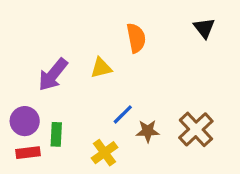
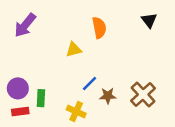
purple arrow: (53, 75) -> (25, 25), moved
yellow cross: (104, 153) -> (76, 112), turned -30

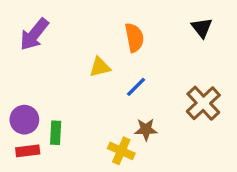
blue line: (90, 84) -> (136, 87), moved
brown cross: (143, 94) -> (203, 103), moved
yellow cross: (76, 112) -> (121, 151), moved

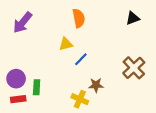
black triangle: (202, 28) -> (133, 18), turned 48
orange semicircle: (134, 38) -> (79, 18), moved
blue line: (136, 87) -> (81, 59), moved

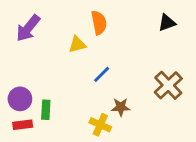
yellow triangle: (66, 44) -> (77, 44), moved

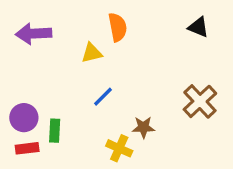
black triangle: (167, 23) -> (198, 27), turned 42
purple arrow: (28, 28) -> (34, 34), turned 48
blue line: (102, 74) -> (103, 97), moved

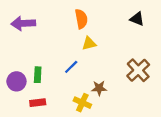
yellow triangle: (92, 53) -> (89, 43), moved
green rectangle: (55, 131) -> (38, 75), moved
red rectangle: (27, 148) -> (38, 103), moved

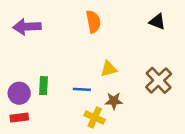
yellow triangle: (89, 43) -> (109, 69), moved
blue line: (71, 67) -> (82, 89), moved, turned 48
red rectangle: (38, 103) -> (19, 118), moved

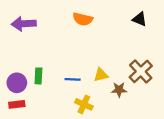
orange semicircle: (93, 22) -> (83, 19), turned 114
yellow triangle: (109, 69) -> (101, 75), moved
brown star: (114, 101) -> (119, 90), moved

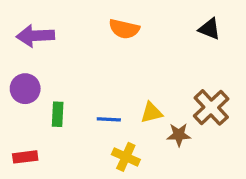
purple circle: (17, 83) -> (25, 89), moved

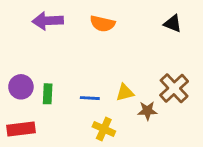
purple arrow: (35, 36) -> (48, 21), moved
purple circle: (25, 89) -> (21, 87), moved
red rectangle: (25, 157) -> (21, 129), size x1.4

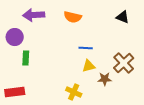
purple circle: (21, 87) -> (15, 37), moved
green rectangle: (48, 94) -> (26, 58), moved
blue line: (90, 98) -> (86, 48), moved

